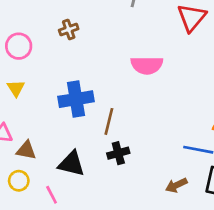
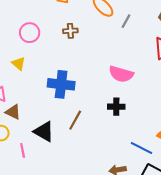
yellow triangle: (16, 88) -> (19, 63), turned -32
brown line: (109, 121) -> (75, 120), moved
black cross: (118, 153) -> (116, 107), moved

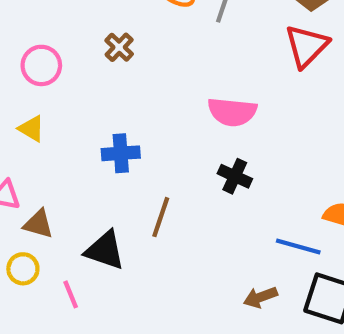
brown cross: (70, 31) -> (119, 47), turned -32
blue cross: (61, 84) -> (121, 153), size x0.7
black cross: (116, 107) -> (235, 176), turned 35

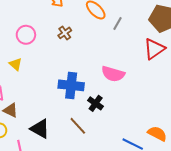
blue cross: (121, 153) -> (71, 85), moved, size x1.4
black cross: (235, 176) -> (96, 103), moved
brown line: (161, 217) -> (78, 126), moved, turned -72

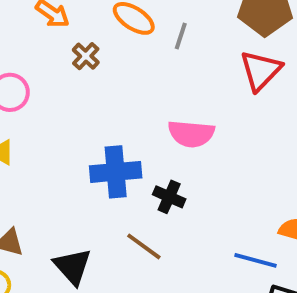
brown cross: (65, 33) -> (86, 56), moved
black triangle: (40, 129) -> (73, 266), turned 30

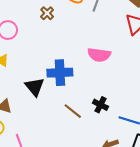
black cross: (169, 197) -> (100, 105), moved
black triangle: (73, 266) -> (35, 87), moved

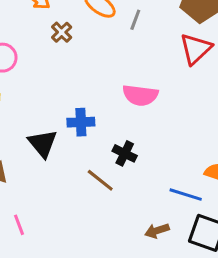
blue cross: (60, 73) -> (81, 122), size x0.7
black cross: (100, 105) -> (125, 153), moved

